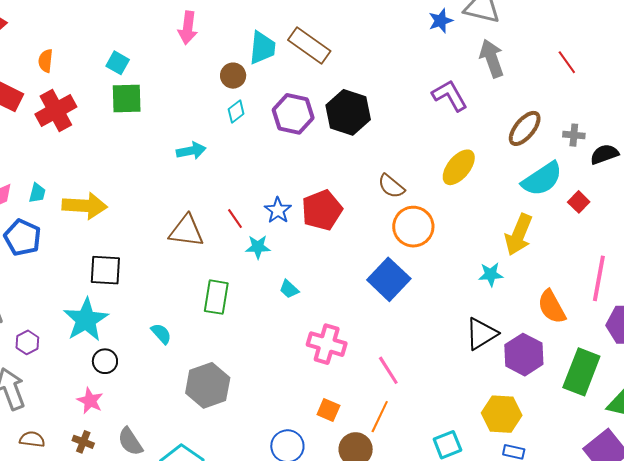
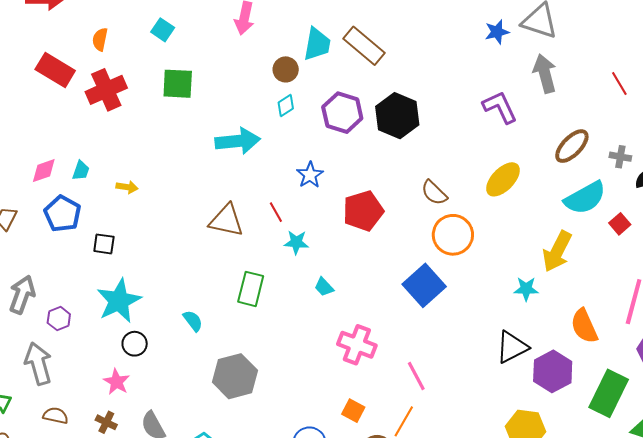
cyan square: (118, 63) -> (163, 30), moved
cyan arrow: (191, 151) -> (238, 141), size x1.5
yellow arrow: (85, 206) -> (127, 187), size x0.5
blue star: (278, 210) -> (310, 175), moved
black square: (105, 270) -> (104, 244), moved, size x0.7

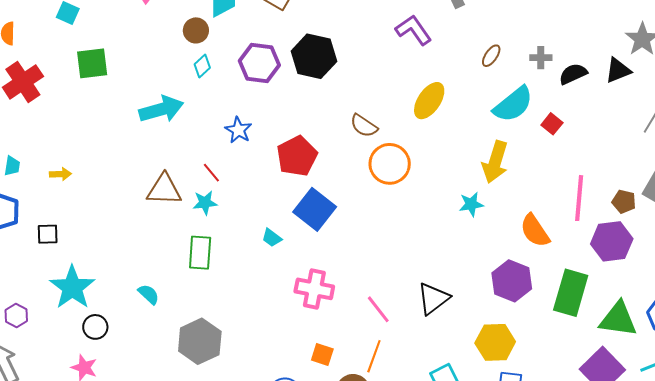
brown ellipse: (572, 146) -> (491, 56), size x0.6
cyan star: (296, 242) -> (205, 203), moved
blue square: (424, 285) -> (315, 209), moved
black triangle: (512, 347) -> (433, 299), moved

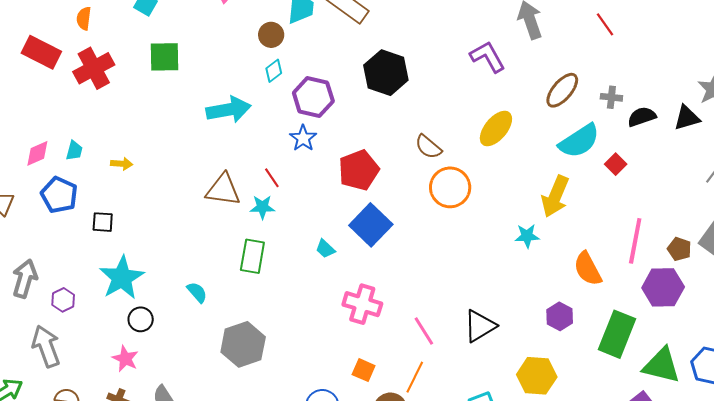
brown ellipse: (491, 56) -> (562, 90), size x1.6
purple hexagon: (259, 63) -> (313, 97), moved
purple hexagon: (512, 281) -> (560, 316), size x0.7

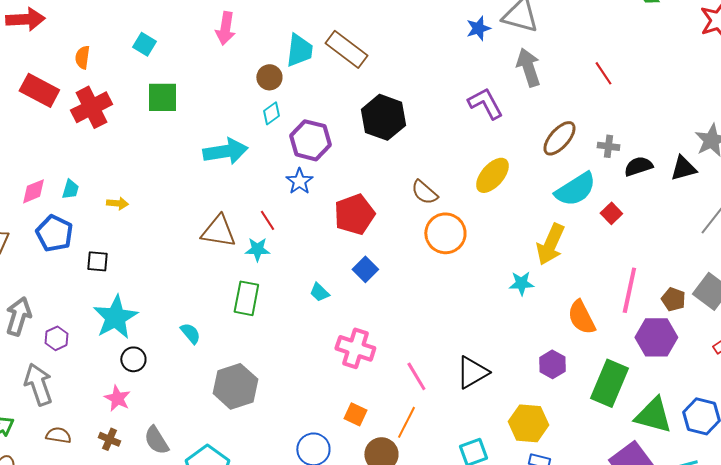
blue square: (371, 225) -> (365, 269), size x0.6

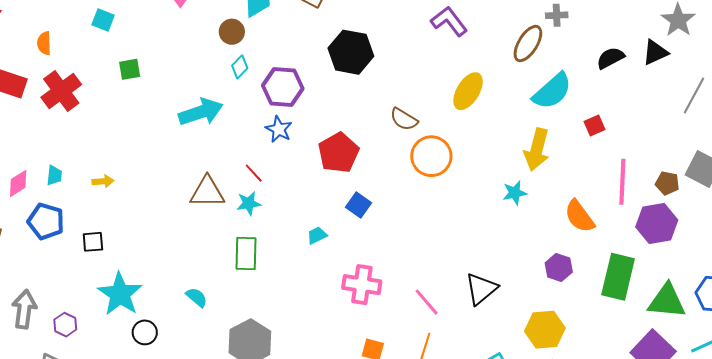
green square: (162, 97) -> (130, 69), size x0.7
gray cross: (608, 146) -> (557, 15), moved
red square: (611, 213) -> (595, 126), moved, turned 30
cyan trapezoid: (319, 292) -> (317, 235), turned 120

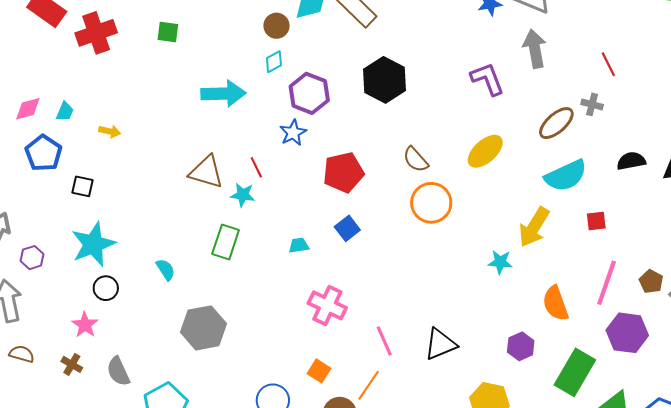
brown pentagon: (667, 183) -> (651, 281), moved

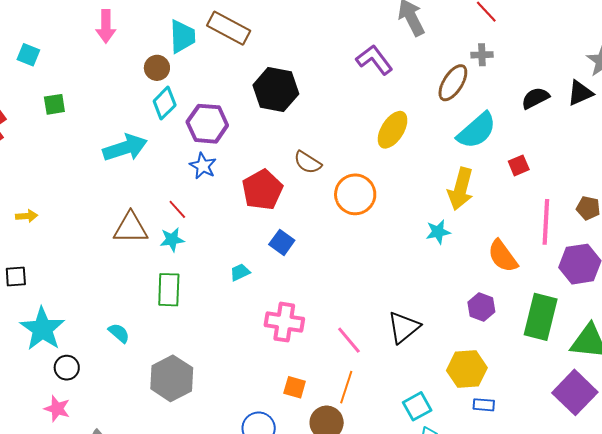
cyan diamond: (274, 62) -> (165, 103), size x1.4
brown semicircle: (416, 159) -> (308, 162), moved

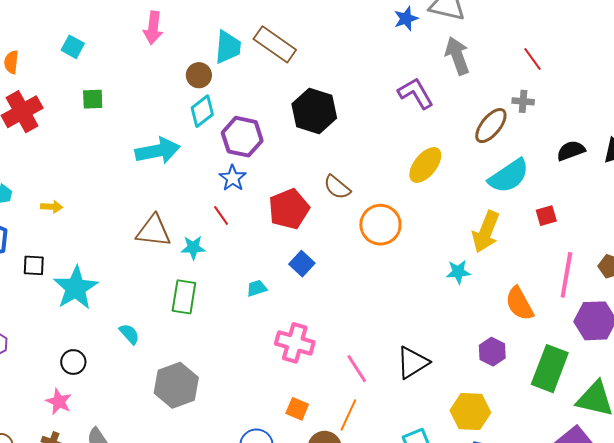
red line: (177, 209) -> (221, 215), moved
cyan star: (42, 329) -> (76, 288), moved

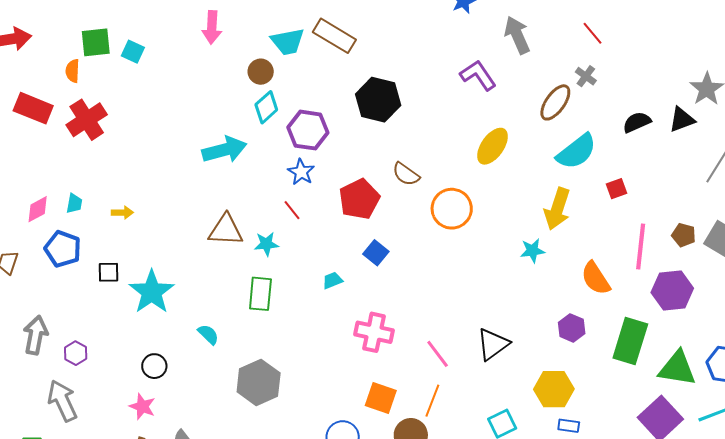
cyan trapezoid: (228, 47) -> (288, 42), turned 78
green square: (93, 99) -> (96, 42), moved, size x1.4
gray cross: (523, 101) -> (586, 76), turned 35
orange square: (297, 409) -> (381, 398), size x1.4

